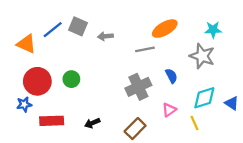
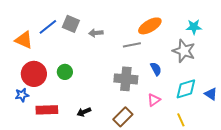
gray cross: (138, 87) -> (126, 79), turned 30
yellow line: (194, 123) -> (181, 120), moved

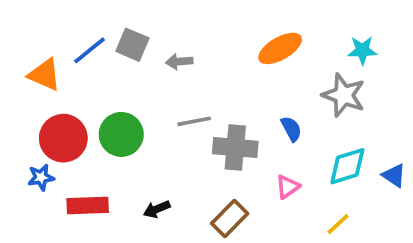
gray line: (132, 45) -> (194, 121), moved
green circle: (65, 72) -> (121, 134), size x1.5
yellow line: (181, 120) -> (338, 224), turned 72

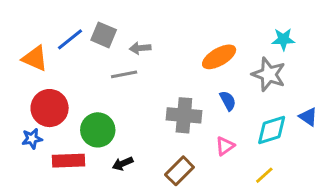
orange ellipse: (280, 48) -> (219, 57), moved
gray line: (194, 121) -> (124, 74), moved
green circle: (121, 134) -> (98, 130), moved
blue triangle: (394, 176) -> (308, 117), moved

